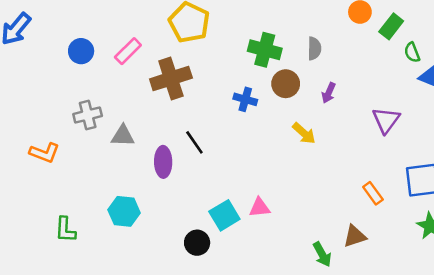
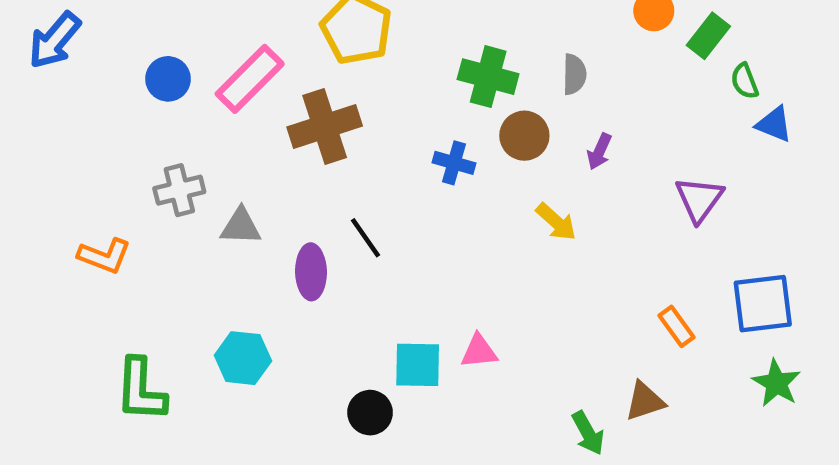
pink rectangle: (128, 51) -> (250, 79), size x1.4
cyan square: (224, 215) -> (418, 365), turned 32
green L-shape: (65, 230) -> (141, 390), size x1.4

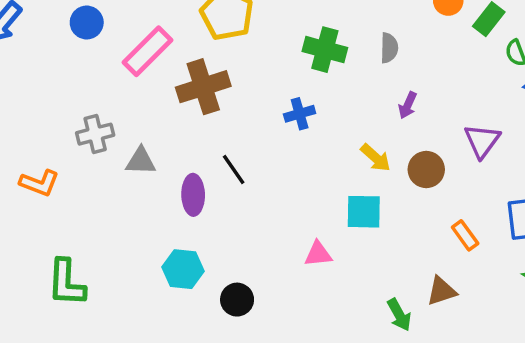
blue circle: (168, 79) -> (87, 23), moved
brown circle: (524, 136) -> (426, 169), moved
blue cross: (454, 163) -> (300, 114), turned -32
cyan hexagon: (243, 358) -> (183, 269), moved
cyan square: (418, 365) -> (364, 212), moved

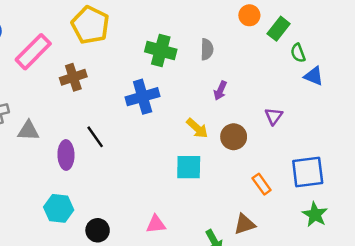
brown cross: (203, 87) -> (73, 77), size x0.7
blue cross: (300, 114) -> (143, 97), size x1.5
purple triangle: (482, 141) -> (274, 116), size x0.7
pink triangle: (318, 254) -> (156, 224), moved

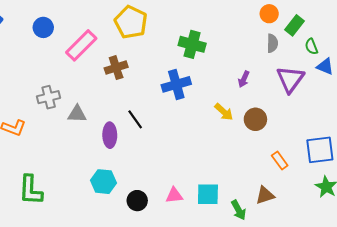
gray semicircle: (207, 49) -> (272, 43), moved
purple triangle: (274, 116) -> (290, 79), moved, size x1.8
cyan square: (189, 167) -> (208, 194), moved
pink triangle: (156, 224) -> (174, 195), moved

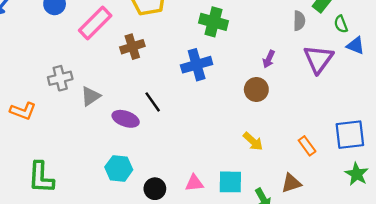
yellow arrow: (224, 112) -> (253, 141), moved
gray triangle: (77, 114) -> (91, 96), turned -36
brown circle: (255, 119) -> (256, 89), moved
purple ellipse: (110, 135) -> (126, 119), turned -70

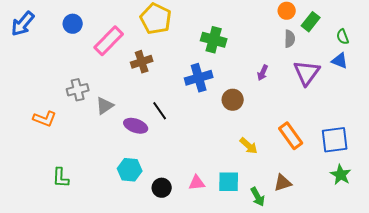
green semicircle: (341, 24) -> (343, 37), moved
brown circle: (256, 89) -> (233, 100), moved
orange rectangle: (307, 146) -> (291, 136), moved, size x1.5
green L-shape: (41, 177) -> (61, 178), size x0.7

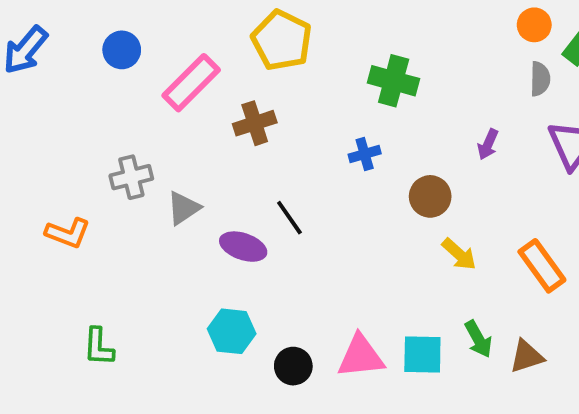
blue cross: (199, 78) -> (365, 154), size x0.6
yellow arrow: (249, 146) -> (459, 254), moved
pink triangle: (197, 183) -> (361, 356), size x1.5
green arrow: (258, 197) -> (478, 339), moved

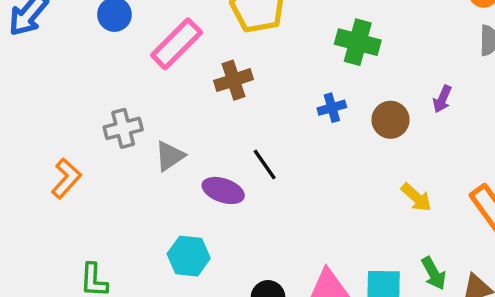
brown circle: (430, 196) -> (391, 120), moved
orange L-shape: (68, 233) -> (66, 178), turned -69
cyan hexagon: (232, 331) -> (189, 256), moved

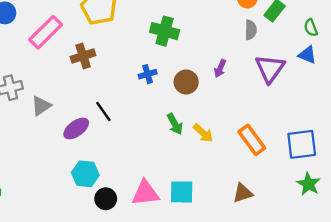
purple ellipse: (223, 190) -> (76, 128), turned -55
cyan hexagon: (189, 256) -> (85, 174), moved
green arrow: (434, 273) -> (175, 124), moved

